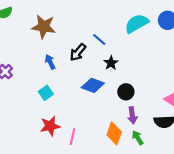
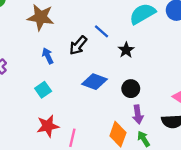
black star: (111, 63) -> (126, 50), moved

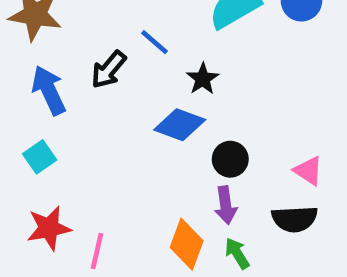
blue arrow: (48, 56) -> (49, 90), size x1.5
blue diamond: (95, 82) -> (180, 125), moved
black circle: (131, 89) -> (230, 159), moved

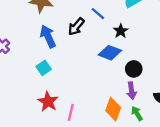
red star: (49, 228) -> (48, 101), turned -30

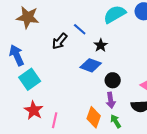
blue arrow: (48, 36) -> (17, 55), moved
cyan square: (44, 68) -> (30, 79), size x1.5

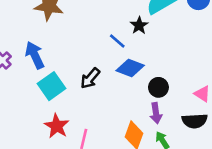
blue line: (80, 29) -> (117, 41), moved
black arrow: (60, 41) -> (90, 78), moved
black star: (101, 45) -> (139, 25), moved

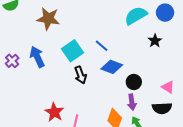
black star: (139, 25) -> (155, 41), moved
black arrow: (90, 78) -> (80, 75), turned -60
cyan square: (52, 86) -> (72, 51), moved

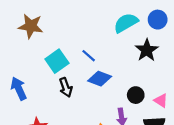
black star: (155, 41) -> (147, 50), size x1.5
blue arrow: (37, 57) -> (19, 88), moved
black circle: (134, 82) -> (136, 95), moved

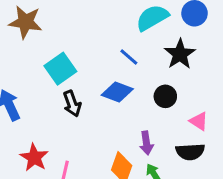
blue line: (89, 56) -> (129, 57), moved
black circle: (136, 95) -> (165, 96), moved

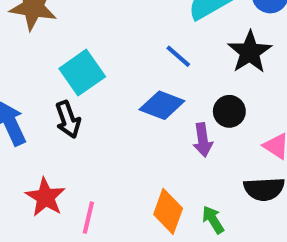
black arrow: (72, 104) -> (68, 120), moved
purple arrow: (146, 143) -> (203, 140), moved

